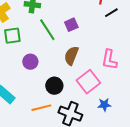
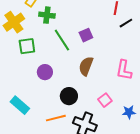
pink square: (88, 82) -> (105, 100), moved, size x0.6
blue star: (104, 105) -> (129, 112), moved

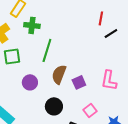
purple square: (86, 35) -> (79, 82), moved
green line: (62, 40) -> (47, 50), turned 50
brown semicircle: (86, 66) -> (59, 74), moved

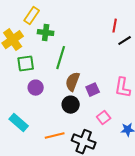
purple circle: (30, 82) -> (36, 88), moved
black circle: (54, 106) -> (71, 105), moved

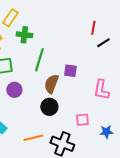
purple square: (93, 90) -> (70, 71), moved, turned 32
pink square: (104, 118) -> (82, 120), turned 32

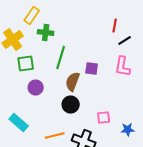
pink L-shape: (101, 90) -> (123, 67), moved

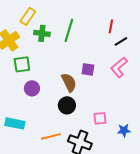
green line: (61, 58) -> (69, 30), moved
pink L-shape: (123, 67) -> (119, 67), turned 40
brown semicircle: (73, 82) -> (69, 82), turned 132
cyan rectangle: (19, 123) -> (15, 123), turned -30

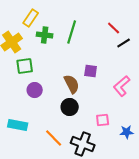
red line: (111, 26) -> (114, 28), turned -56
pink L-shape: (119, 67) -> (122, 86), moved
orange line: (51, 136) -> (54, 138), turned 60

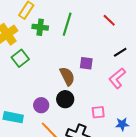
black line: (124, 43) -> (120, 52), moved
green square: (25, 66) -> (20, 58), turned -30
purple circle: (35, 90) -> (41, 105), moved

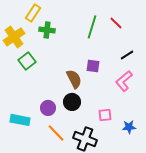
green line: (67, 24) -> (92, 27), moved

